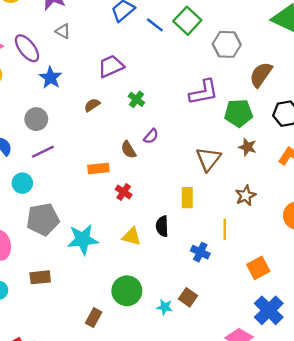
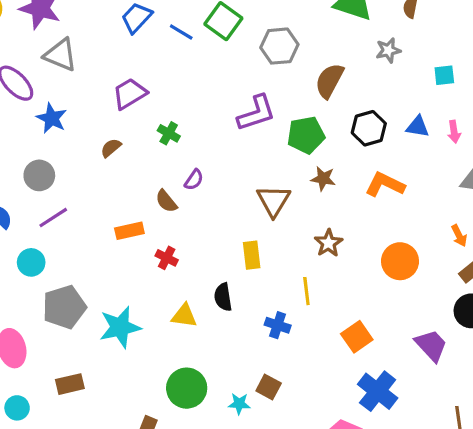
gray triangle: (63, 31) -> (61, 55), size x1.6

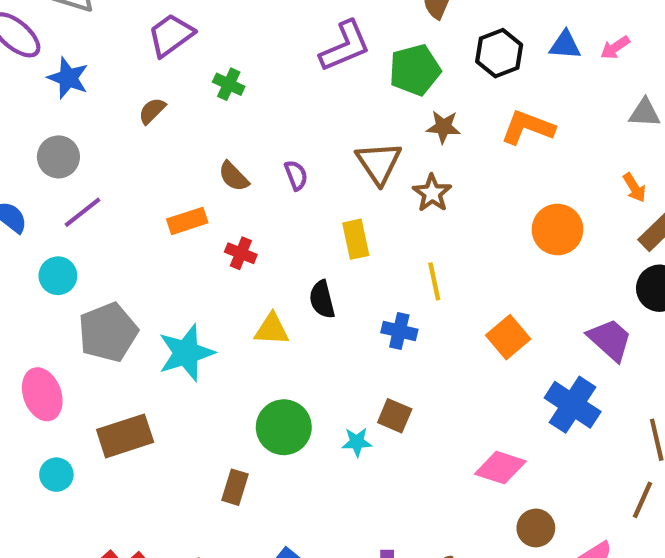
pink arrow: (454, 132) -> (615, 48), turned 70
purple semicircle: (194, 180) -> (296, 175), moved, turned -50
brown star: (328, 243) -> (432, 193), moved
brown rectangle: (70, 384) -> (125, 436), size x1.4
blue cross: (378, 391) -> (573, 405), moved

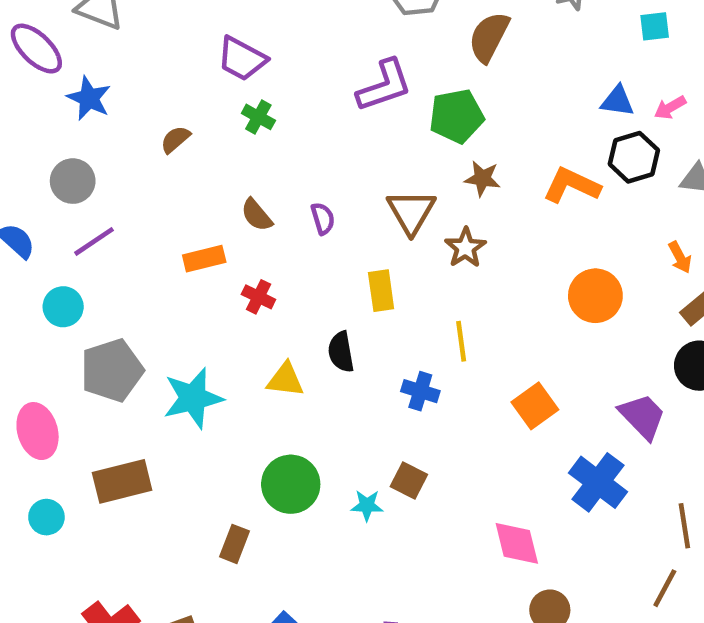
purple trapezoid: (171, 35) -> (242, 59), moved, turned -120
black hexagon: (499, 53) -> (634, 157), moved
pink diamond: (500, 468) -> (517, 543), turned 54

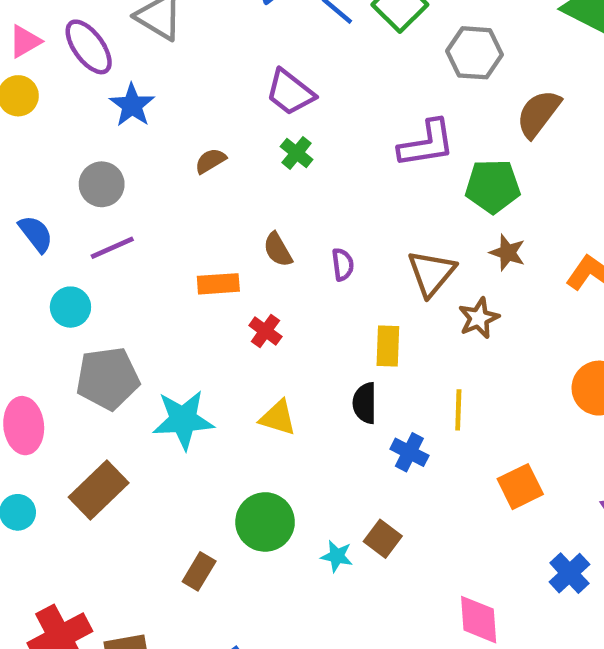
black semicircle: (341, 352) -> (365, 403), moved
brown rectangle: (122, 481) -> (99, 490), turned -40
blue cross: (598, 482) -> (569, 573), size x0.7

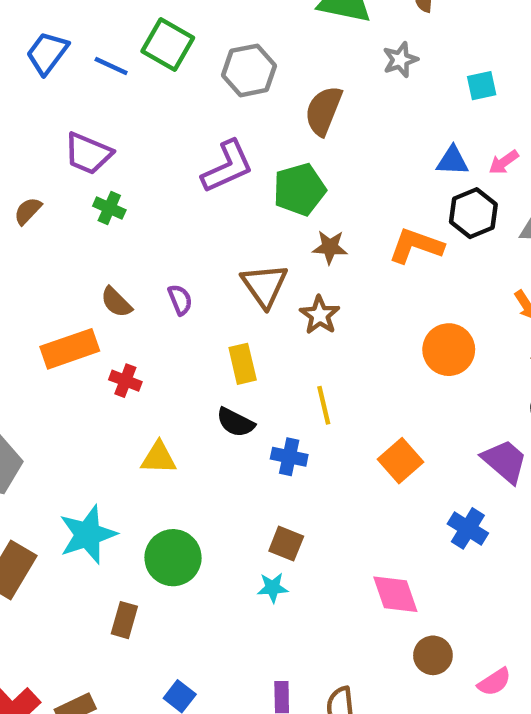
brown semicircle: (210, 161) -> (28, 211), moved
orange rectangle: (218, 284) -> (70, 349), size x1.4
black semicircle: (365, 403) -> (235, 422), turned -48
cyan star: (183, 420) -> (88, 535), moved
cyan star: (337, 556) -> (273, 588), moved

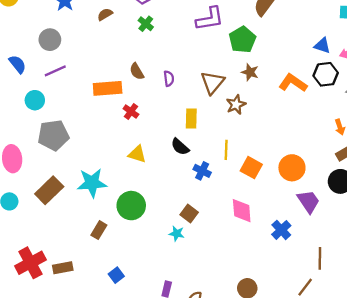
green pentagon: (299, 189) -> (242, 40), turned -30
orange circle: (449, 350) -> (292, 168), moved
orange square: (400, 461) -> (251, 168), moved, turned -35
pink diamond: (395, 594) -> (242, 211), moved

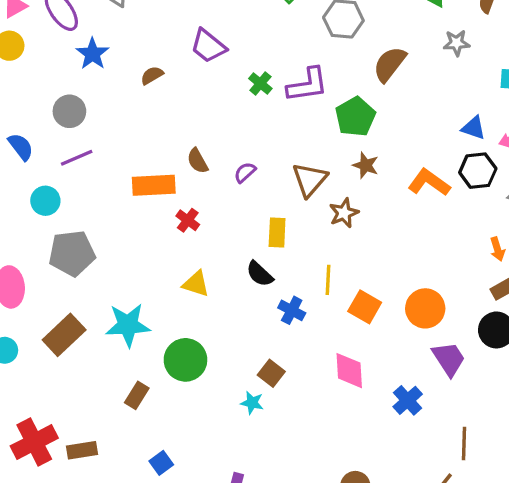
green cross: (146, 24) -> (260, 83), moved
purple semicircle: (169, 79) -> (245, 172), turned -126

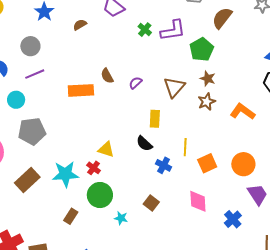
orange L-shape: (429, 182) -> (243, 112), moved
brown star: (344, 213) -> (207, 102), moved
red cross: (188, 220) -> (94, 168), moved
orange square: (365, 307) -> (207, 163), turned 36
cyan star: (252, 403) -> (121, 218), moved

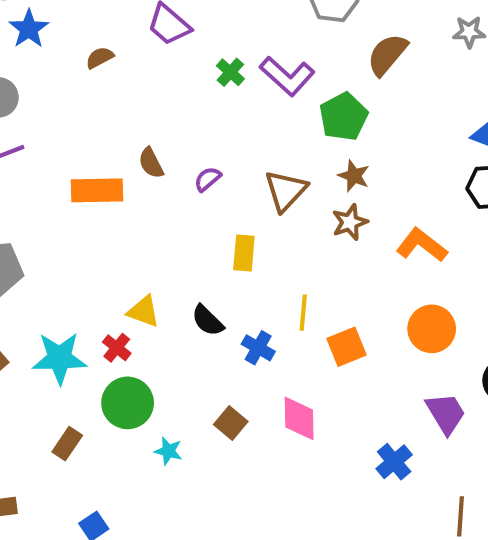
purple L-shape: (173, 30) -> (287, 76), turned 48
black semicircle: (144, 144) -> (208, 320), moved
orange circle: (243, 164) -> (432, 329), moved
pink diamond: (198, 201) -> (299, 418), moved

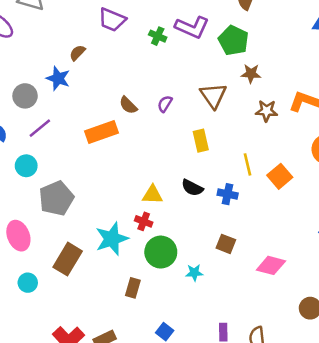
blue star: (29, 29) -> (58, 78), moved
brown star: (350, 222) -> (266, 111), moved, turned -30
pink diamond: (299, 418) -> (271, 265), moved, turned -56

